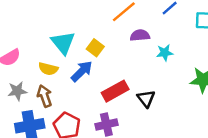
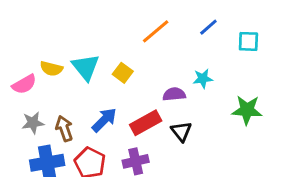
purple semicircle: (140, 35) -> (174, 94), moved
yellow semicircle: (48, 69) -> (51, 69), moved
blue arrow: (82, 71) -> (104, 120), moved

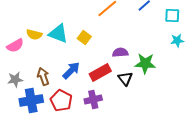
cyan triangle: (86, 67) -> (58, 34), turned -30
cyan star: (203, 79) -> (177, 40), moved
green star: (247, 110) -> (145, 64), moved
gray star: (33, 123) -> (15, 80), moved

